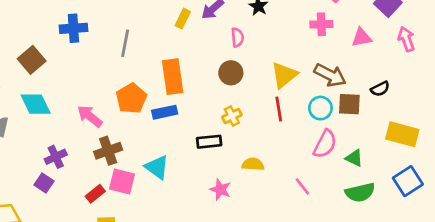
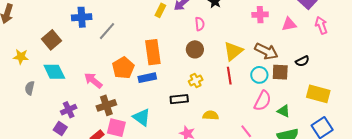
gray line: (125, 43) -> (107, 31), moved, turned 30

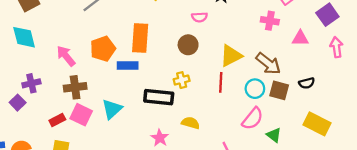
pink semicircle: (200, 24) -> (199, 17), turned 80
black rectangle: (179, 99) -> (159, 97), size x1.4
cyan triangle: (142, 117) -> (112, 109), turned 30

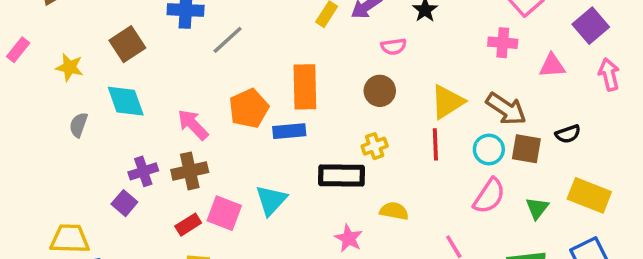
brown cross: (75, 87) -> (190, 171), moved
green triangle: (274, 135) -> (537, 208), moved, turned 35

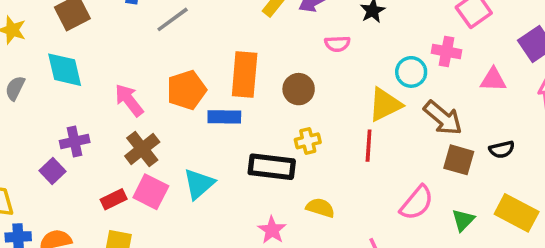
brown circle: (380, 91) -> (299, 89), moved
cyan circle: (489, 149) -> (411, 72), moved
brown cross: (190, 171) -> (142, 149), moved, turned -32

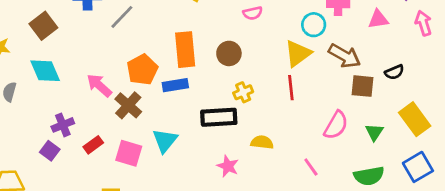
brown cross: (142, 149) -> (128, 105), moved
red rectangle: (114, 199) -> (93, 145), moved
yellow rectangle: (517, 213) -> (415, 119), turned 36

